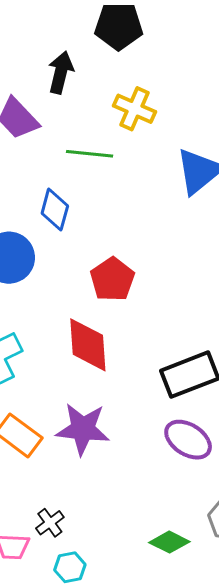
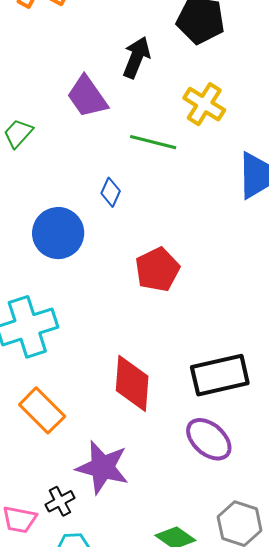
blue diamond: (55, 210) -> (111, 192), size x0.7
red diamond: (88, 345) -> (132, 383), moved
purple star: (83, 429) -> (103, 467), moved

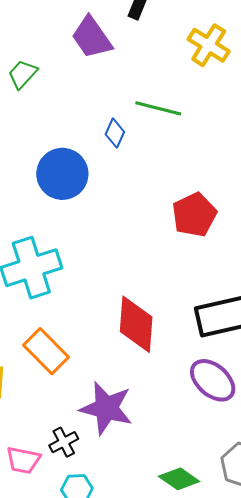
green line: (153, 142) -> (158, 108), moved
red pentagon: (157, 270) -> (194, 215), moved

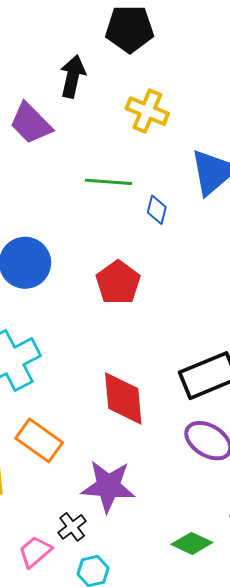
blue diamond: (115, 133) -> (157, 210), moved
red pentagon: (194, 215) -> (118, 283), moved
pink trapezoid: (23, 460) -> (35, 552), turned 138

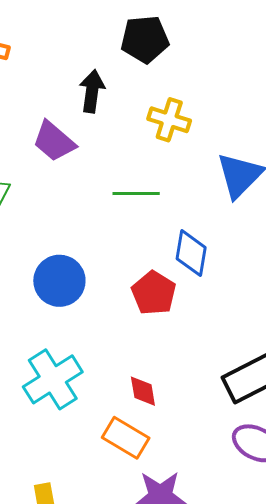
blue diamond: (157, 210) -> (191, 253), moved, size x1.6
red diamond: (123, 398) -> (143, 391), moved, size x0.6
orange rectangle: (39, 440) -> (126, 438), moved

